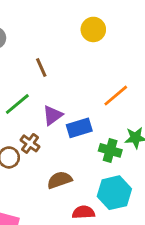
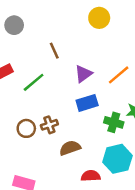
purple triangle: (53, 115) -> (83, 74), moved
brown cross: (30, 143) -> (49, 125), moved, turned 35

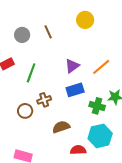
gray circle: (14, 25) -> (22, 35), moved
brown line: (54, 51) -> (48, 32), moved
green line: (34, 82) -> (31, 73), turned -30
brown cross: (49, 125) -> (44, 100), moved

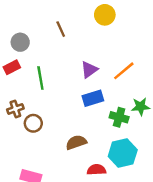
gray circle: (22, 35) -> (20, 42), moved
green line: (31, 73) -> (40, 78), turned -30
brown cross: (44, 100) -> (15, 109), moved

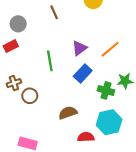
green line: (40, 78) -> (50, 61), moved
blue rectangle: (93, 98) -> (83, 74), turned -30

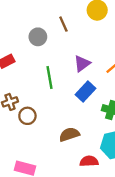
brown line: (54, 12) -> (63, 24), moved
gray circle: (18, 24) -> (38, 37), moved

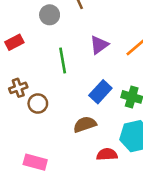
blue rectangle: (86, 91) -> (100, 92), moved

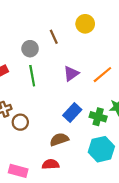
green line: (63, 60) -> (32, 76), moved
red semicircle: (107, 154) -> (51, 164), moved

